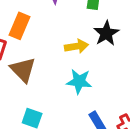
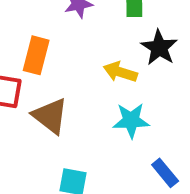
yellow arrow: (77, 46) -> (120, 72), turned -145

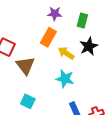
orange rectangle: (36, 55) -> (48, 37), moved

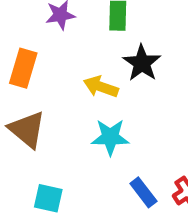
orange rectangle: (48, 37) -> (23, 68), moved

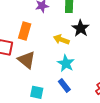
cyan star: (110, 137) -> (66, 63), turned 30
blue rectangle: (143, 192) -> (64, 85), moved

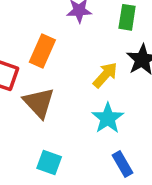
yellow arrow: (61, 40) -> (105, 75), turned 105
blue rectangle: (64, 85) -> (122, 164), moved

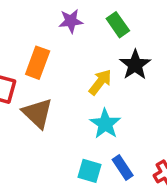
green rectangle: (127, 17) -> (118, 25), turned -40
cyan square: (49, 163) -> (89, 171), moved

